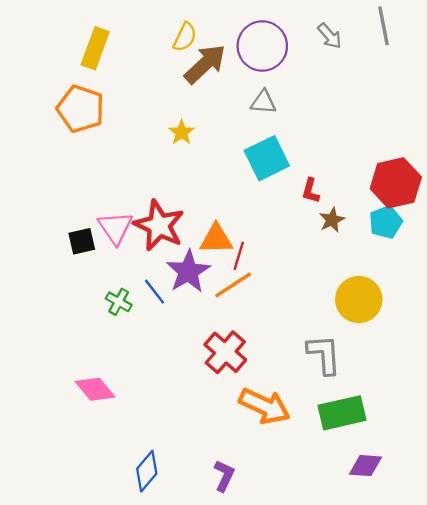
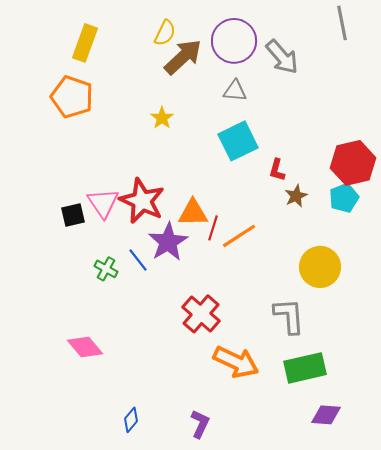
gray arrow: (330, 36) -> (282, 57), moved, size x1.5
orange line: (233, 285) -> (239, 236), moved
blue diamond: (147, 471) -> (131, 420), size x0.7

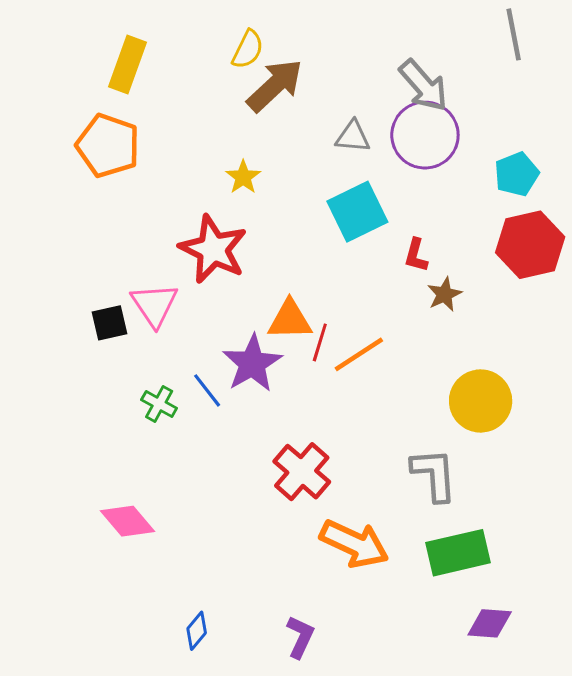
purple circle: (234, 41) -> (425, 135), moved
cyan pentagon: (344, 198) -> (517, 174), moved
red star: (142, 201) -> (213, 249), moved

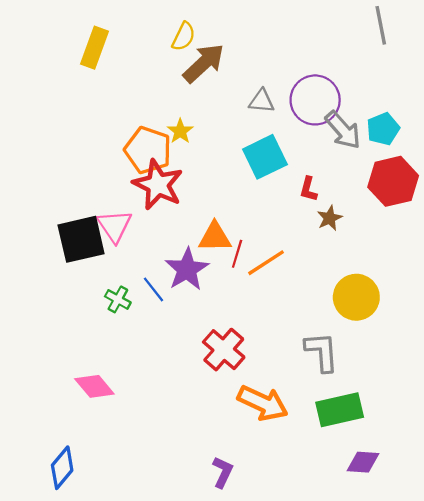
gray arrow: (423, 85) -> (343, 130), moved
orange pentagon: (108, 146) -> (148, 150), moved
black square: (109, 323) -> (81, 239), size x1.8
blue diamond: (197, 631) -> (62, 468), moved, size x1.5

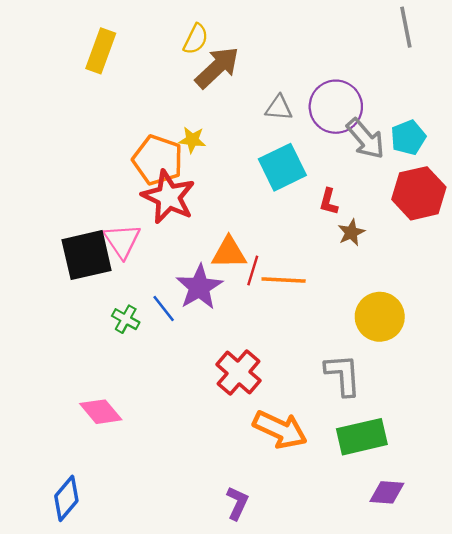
yellow star: (180, 131) -> (192, 140), turned -30
orange line: (266, 263) -> (284, 280), turned 36

